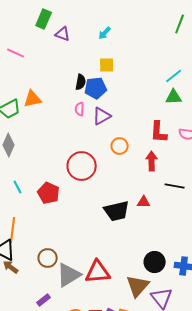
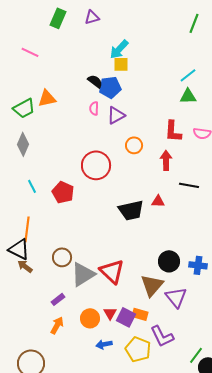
cyan arrow: (105, 33) -> (119, 49), moved, size x1.5
purple triangle: (63, 34) -> (92, 17), moved, turned -35
black semicircle: (81, 82) -> (95, 81), turned -63
red triangle: (98, 272) -> (112, 271), turned 48

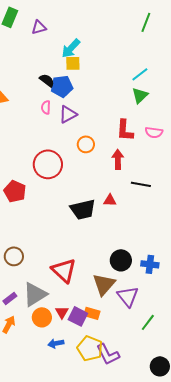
purple triangle: (92, 17) -> (39, 27), moved
green triangle: (188, 96) -> (140, 95), turned -42
gray triangle: (83, 274) -> (35, 294), moved
purple L-shape: (162, 336) -> (108, 354), moved
green line: (196, 355) -> (148, 322), moved

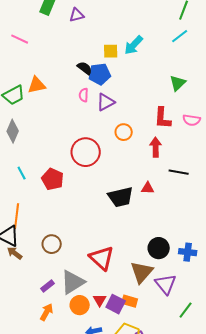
cyan arrow: (71, 48) -> (134, 45), moved
cyan line: (140, 74) -> (180, 36), moved

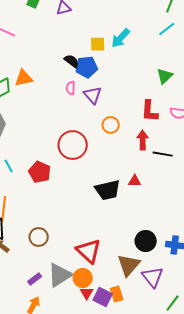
purple triangle: (106, 102) -> (93, 95), turned -42
black line: (179, 172) -> (163, 154), moved
orange rectangle: (130, 301) -> (117, 294), turned 56
orange circle: (80, 305) -> (83, 278), moved

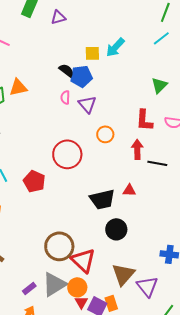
brown circle: (39, 237) -> (59, 246), moved, size x1.5
black circle: (146, 241) -> (116, 229), moved

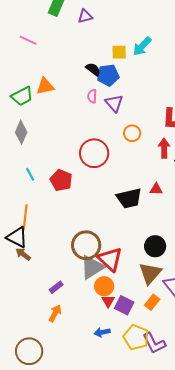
black circle: (116, 229) -> (155, 246), moved
gray triangle: (54, 284) -> (92, 267), moved
orange rectangle: (111, 303) -> (152, 302), moved, turned 56

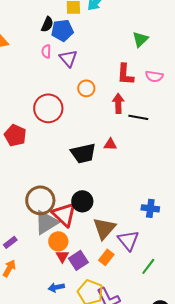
black semicircle: (93, 69) -> (47, 24), turned 77
black circle: (155, 246) -> (82, 201), moved
purple square: (124, 305) -> (78, 260), turned 30

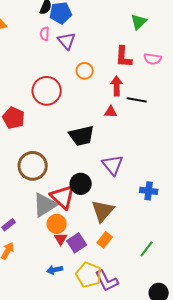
red triangle: (110, 144) -> (111, 112), moved
brown circle: (40, 200) -> (33, 166), moved
purple triangle: (128, 240) -> (113, 165), moved

